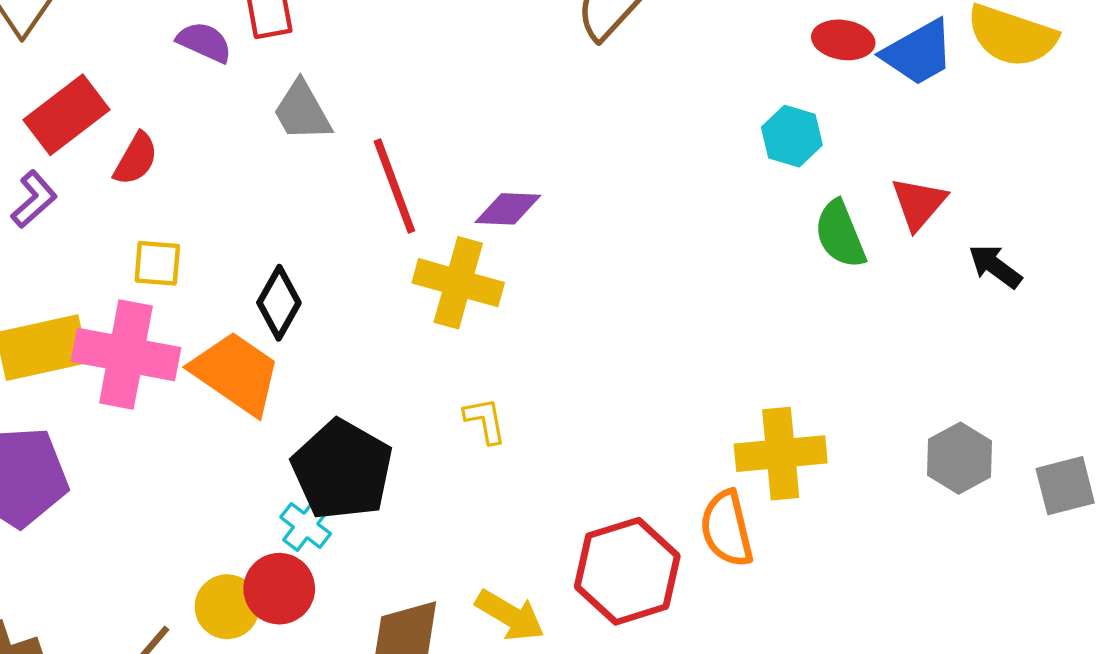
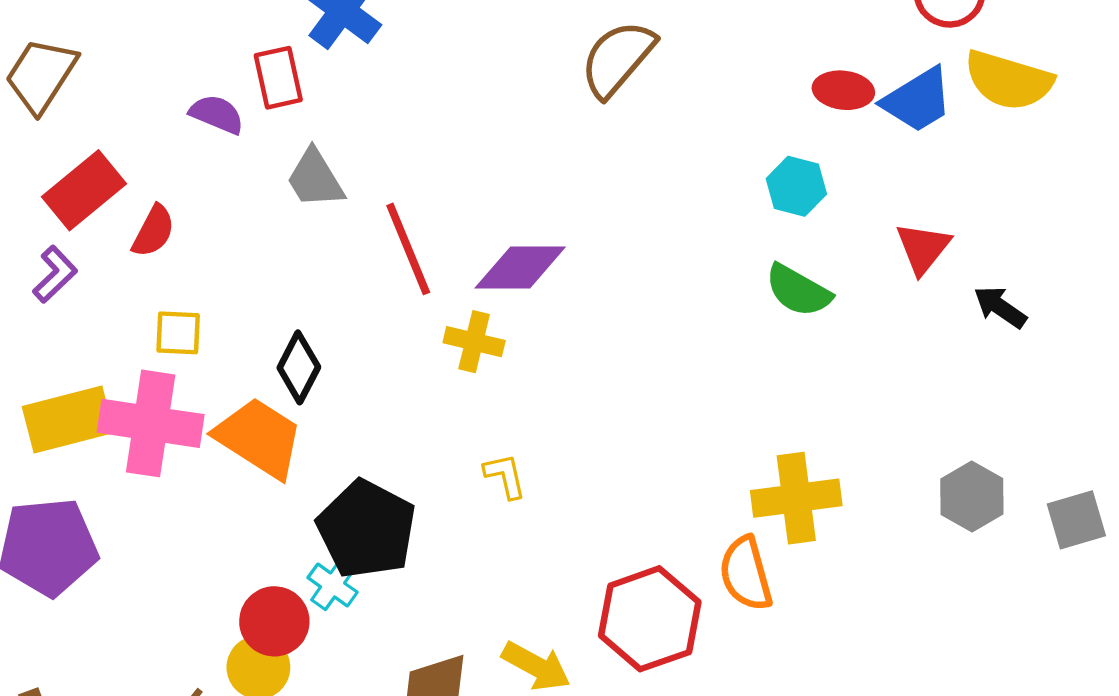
purple diamond: (508, 209) -> (520, 267), size x1.4
green semicircle: (840, 234) -> (798, 291), moved, turned -36
yellow cross: (458, 283) -> (474, 342), size x0.7
red circle: (279, 589) -> (274, 621), moved

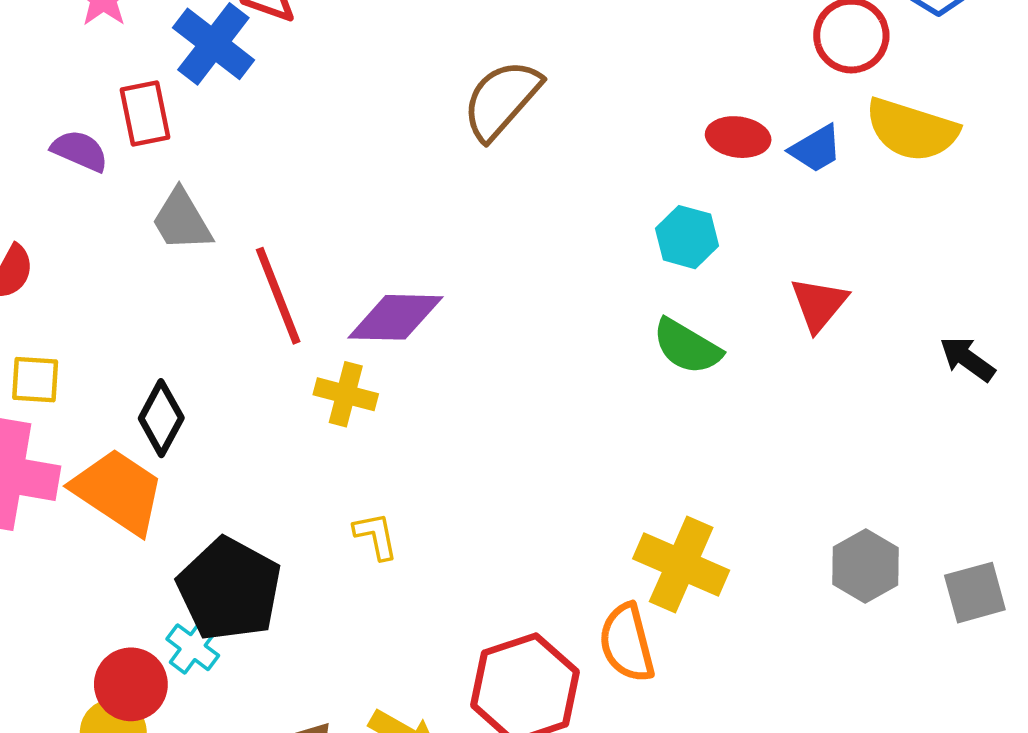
blue trapezoid: (918, 100) -> (816, 149), size x0.7
black arrow: (1000, 307) -> (967, 359), moved
yellow cross: (796, 498) -> (681, 565), turned 30

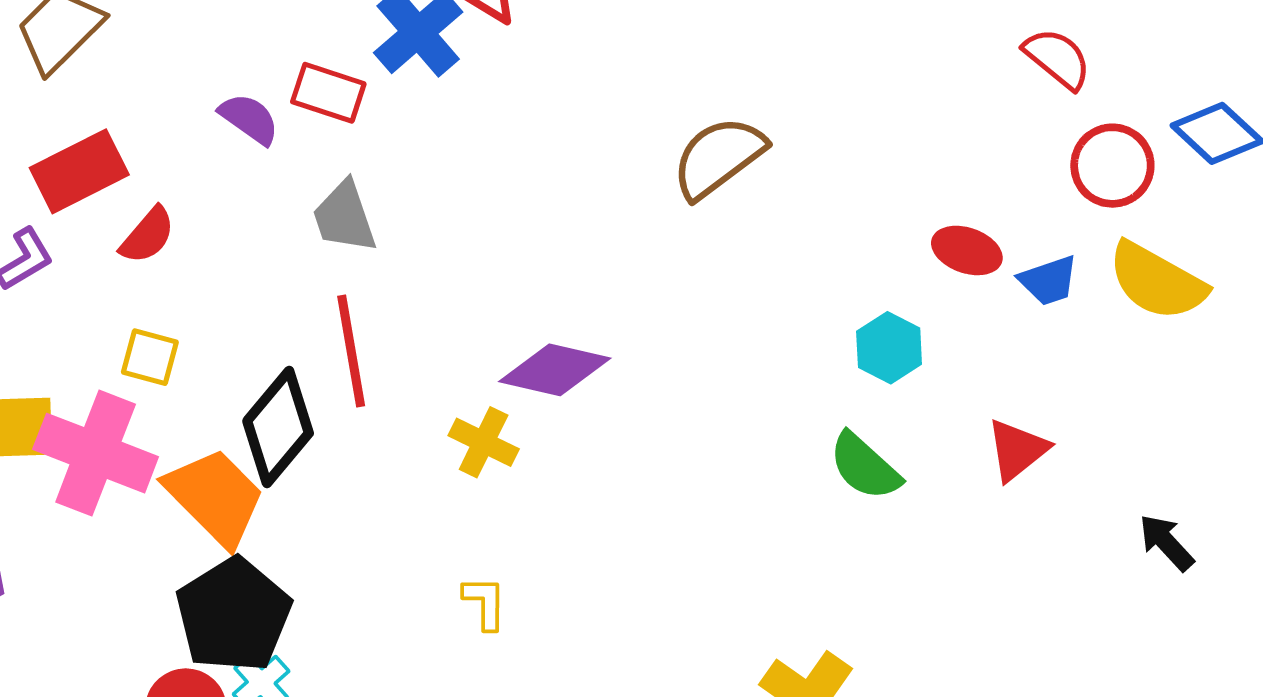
red rectangle: (145, 114) -> (328, 93), turned -72
red line: (278, 296) -> (351, 351), moved
black diamond: (161, 418) -> (278, 427), size x1.4
black pentagon: (229, 589) -> (233, 615), moved

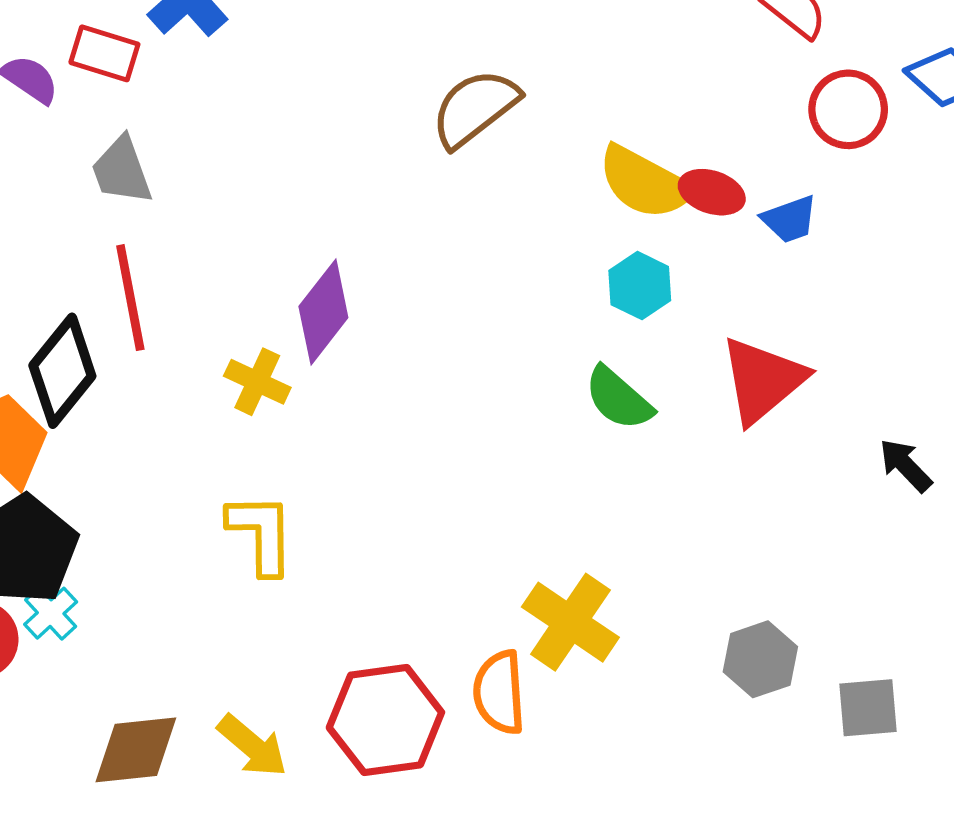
yellow semicircle: (1157, 281) -> (645, 183), moved
purple diamond: (555, 370) -> (323, 312), turned -64
red triangle: (1017, 450) -> (763, 380), size x1.5
yellow L-shape: (485, 603) -> (261, 534), size x1.6

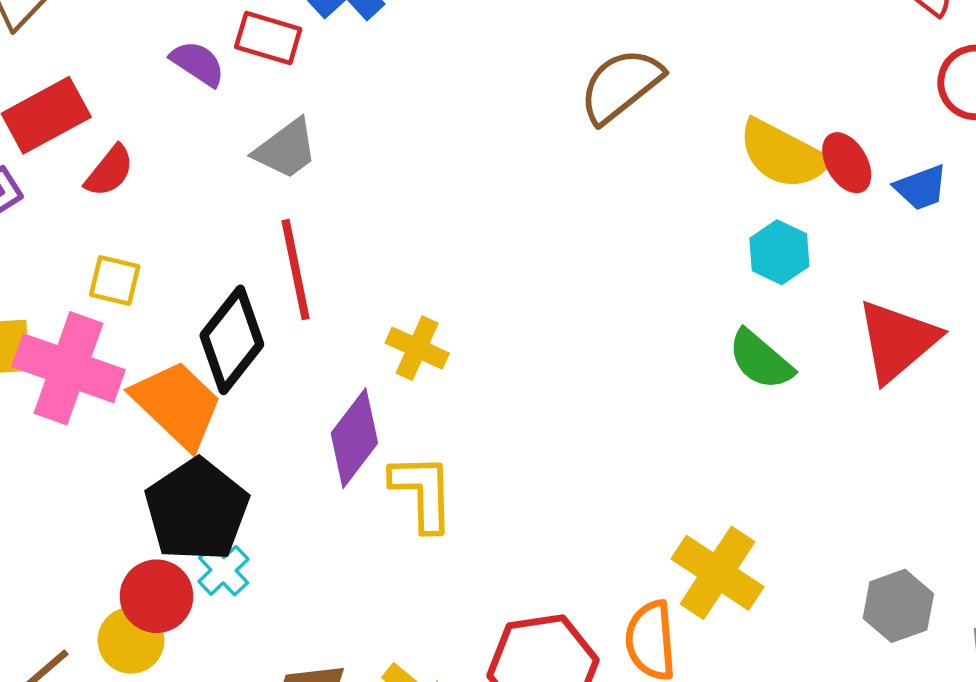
gray trapezoid: (122, 171) -> (286, 149), turned -106
red ellipse: (712, 192) -> (847, 163), turned 42
purple diamond: (323, 312) -> (354, 438), moved

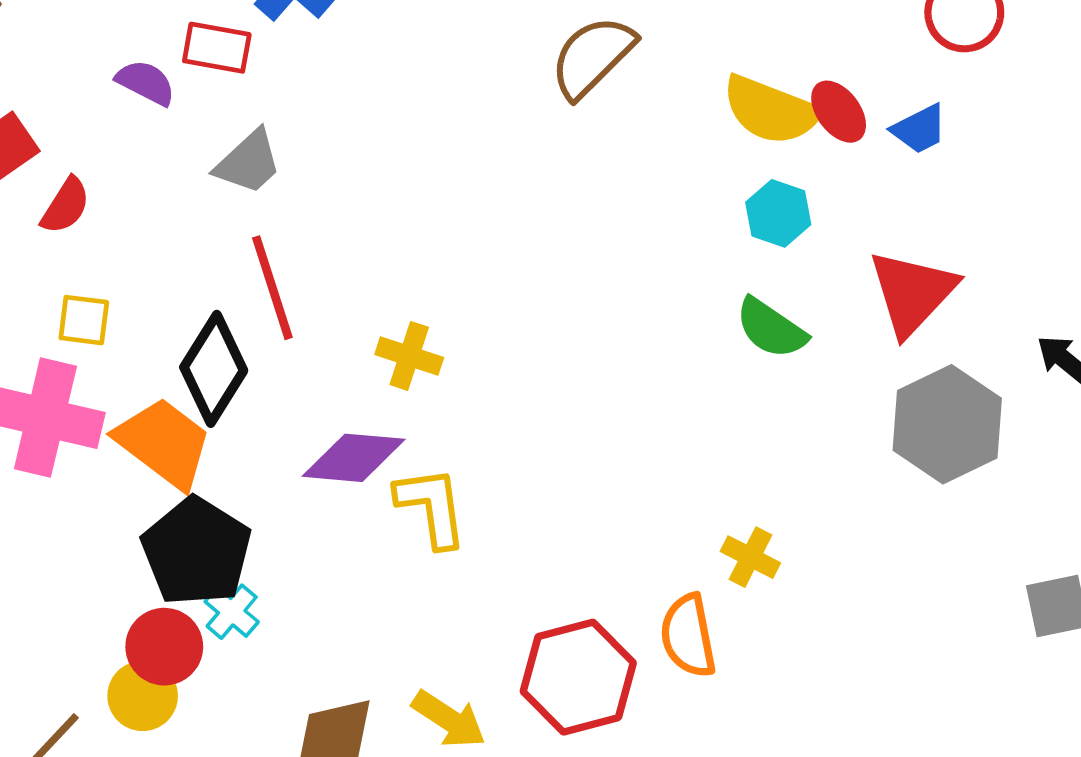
purple diamond: (354, 438) -> (354, 458), turned 64
yellow cross: (717, 573) -> (750, 557), size x0.6
gray hexagon: (898, 606) -> (947, 424), moved, size x1.5

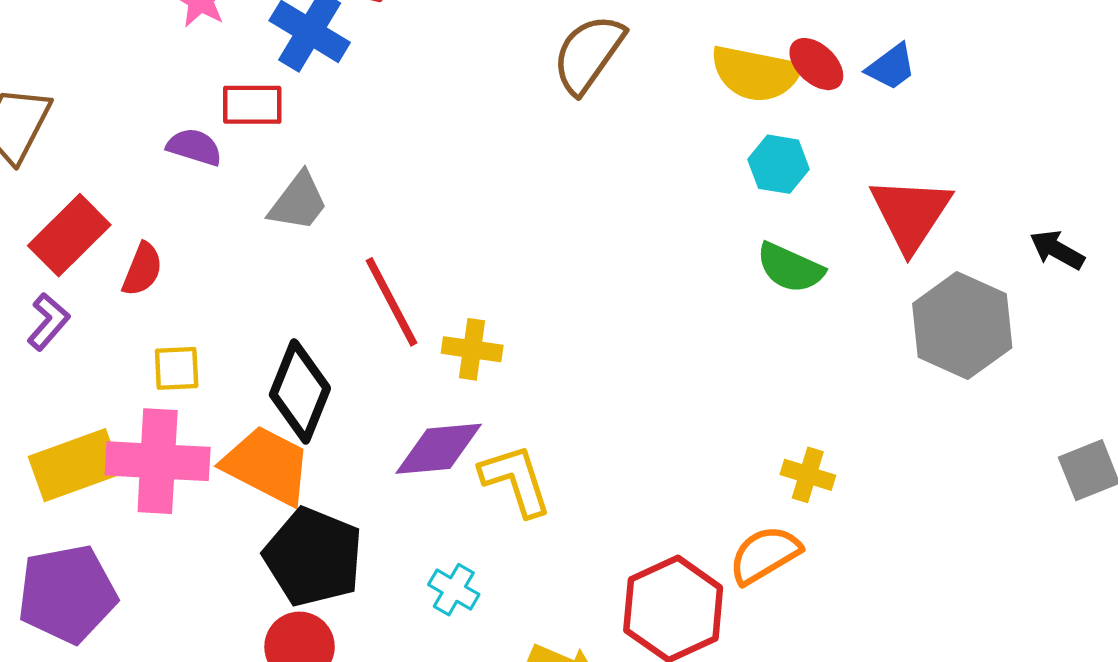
red line: (272, 288) -> (391, 302), moved
cyan cross: (232, 612) -> (454, 590), moved
orange semicircle: (688, 636) -> (765, 555), turned 80

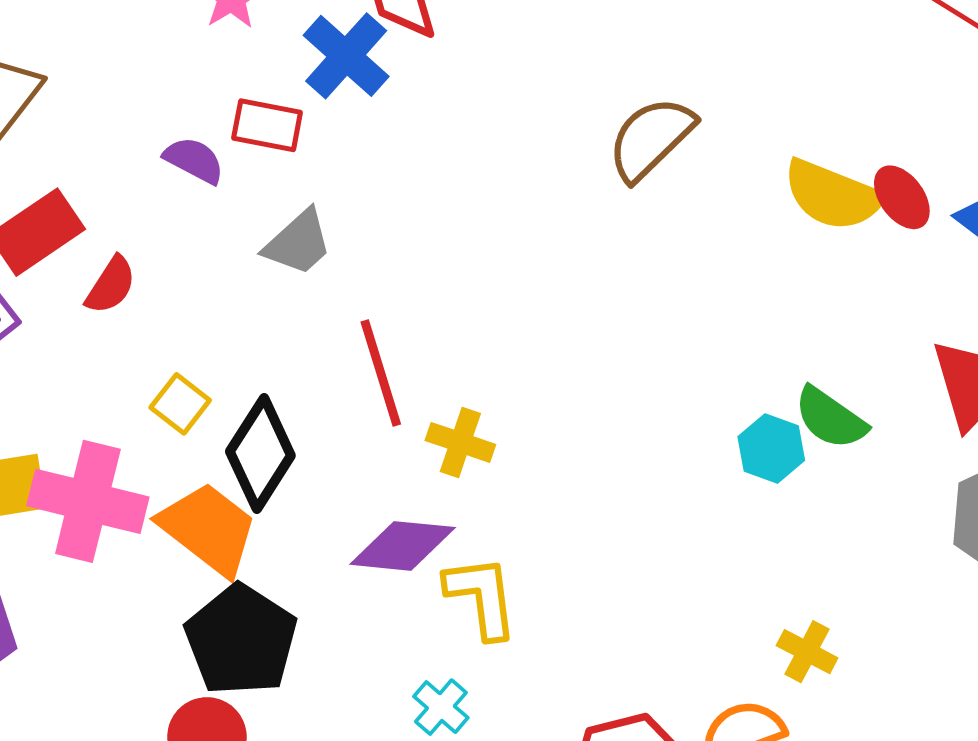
cyan hexagon: (779, 164) -> (771, 448), moved
yellow square: (177, 368) -> (180, 404), moved, turned 30
cyan cross: (454, 590) -> (441, 707), moved

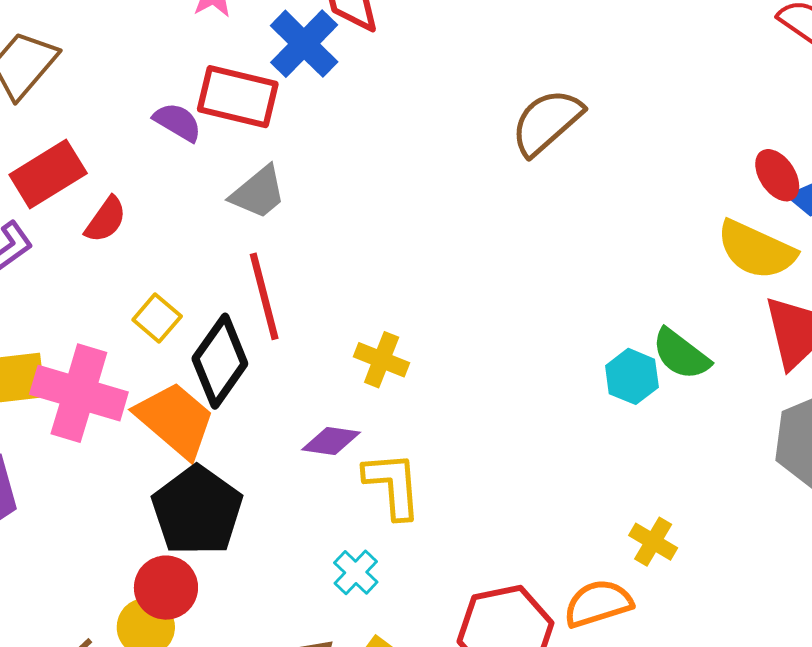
red rectangle: (267, 125) -> (238, 97), size x1.4
yellow semicircle: (833, 195) -> (756, 250), moved
red ellipse: (902, 197) -> (777, 175), moved
red line: (381, 373) -> (264, 296), moved
purple diamond: (403, 546) -> (331, 441), size x0.7

